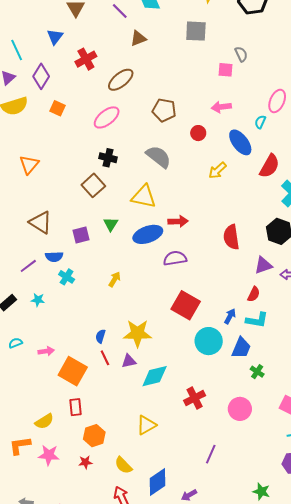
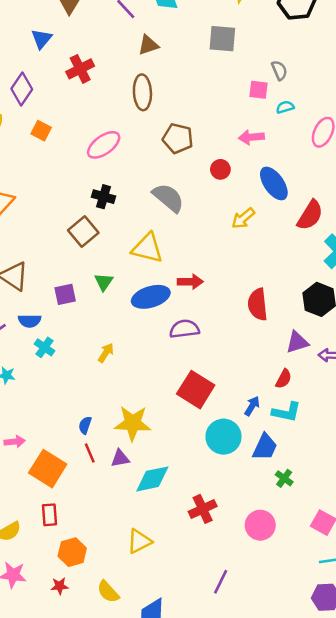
brown ellipse: (121, 80) -> (142, 92), moved, turned -56
cyan semicircle: (260, 122) -> (285, 107), moved, turned 48

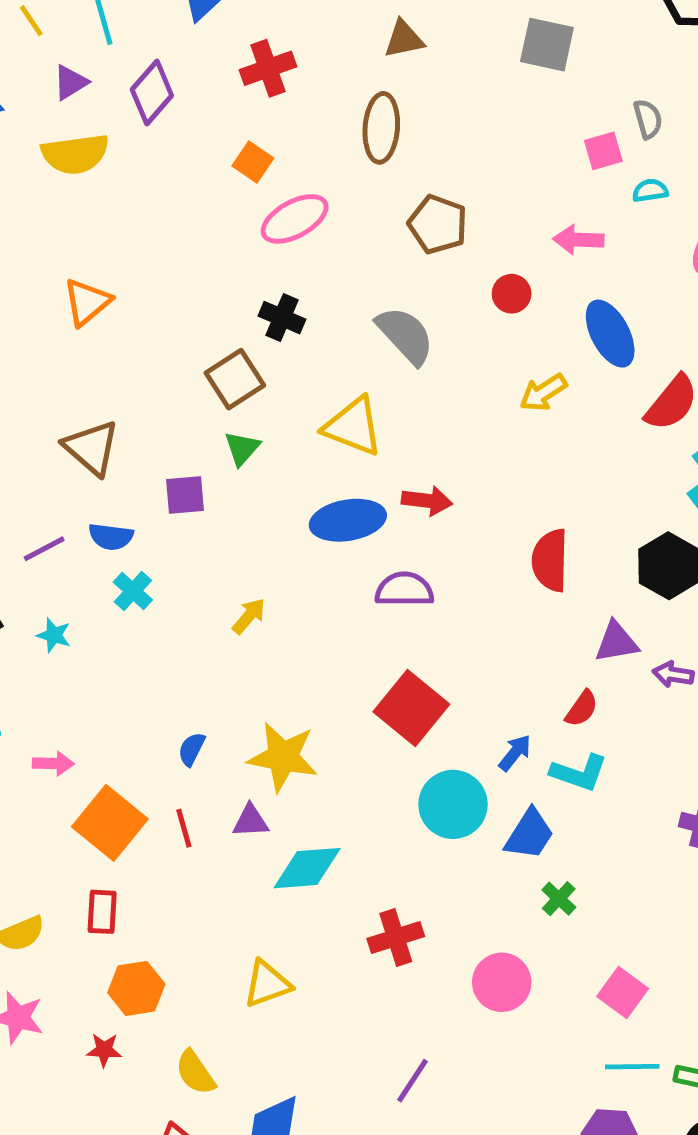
pink square: (258, 90) -> (603, 151), turned -30
orange square: (41, 131) -> (253, 162), moved
green triangle: (104, 282) -> (242, 448), moved
red line: (90, 453) -> (184, 828), moved

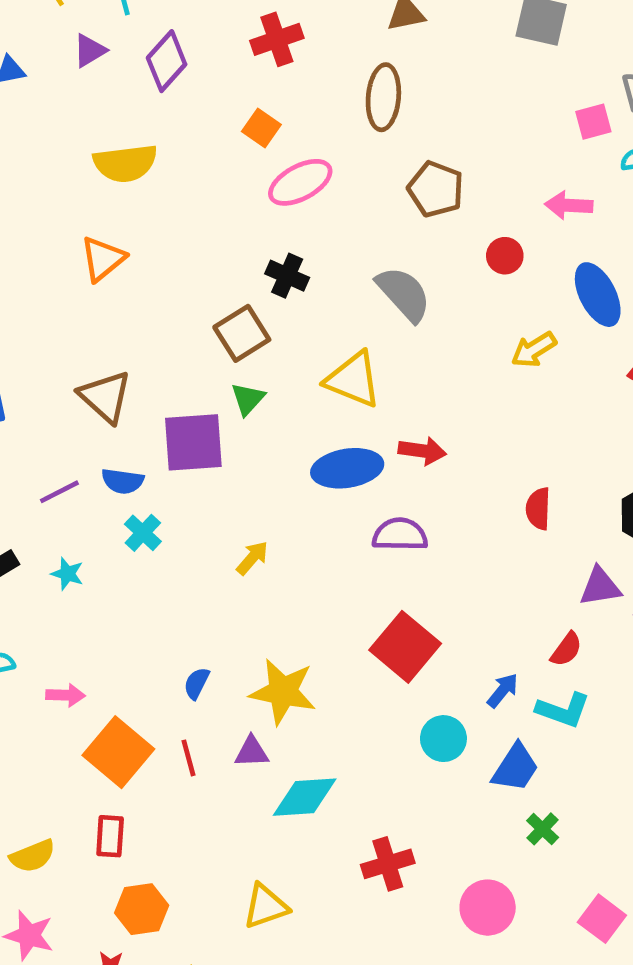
yellow semicircle: (75, 154) -> (125, 163), moved
purple square: (185, 495) -> (193, 442), size x1.6
red semicircle: (550, 560) -> (538, 509), size x0.7
cyan circle: (453, 804) -> (443, 739), size x0.7

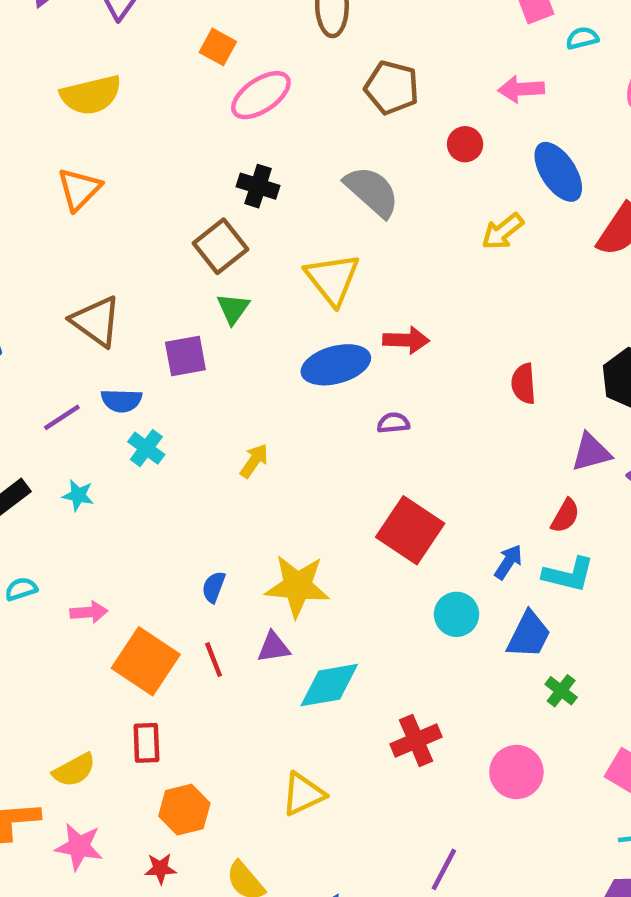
yellow triangle: (353, 380) -> (332, 279), turned 36
purple square: (193, 442) -> (185, 356), size x0.7
purple semicircle: (400, 535) -> (393, 423), size x0.6

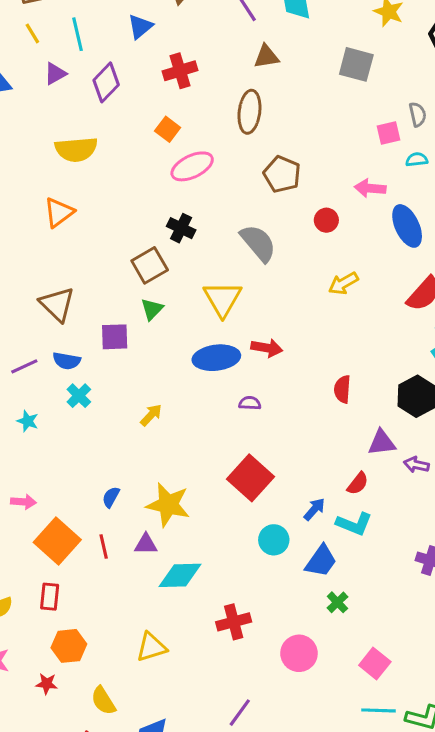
blue ellipse: (558, 172) -> (407, 226), moved

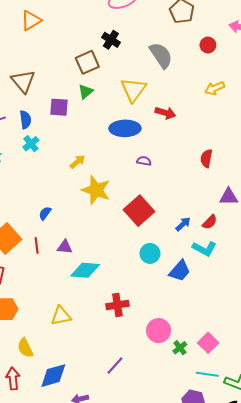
red arrow: (267, 348) -> (165, 113), moved
blue semicircle: (67, 361) -> (25, 120), turned -114
yellow star: (168, 505) -> (96, 190), moved
blue arrow: (314, 509) -> (183, 224), moved
green cross: (337, 602) -> (180, 348), moved

